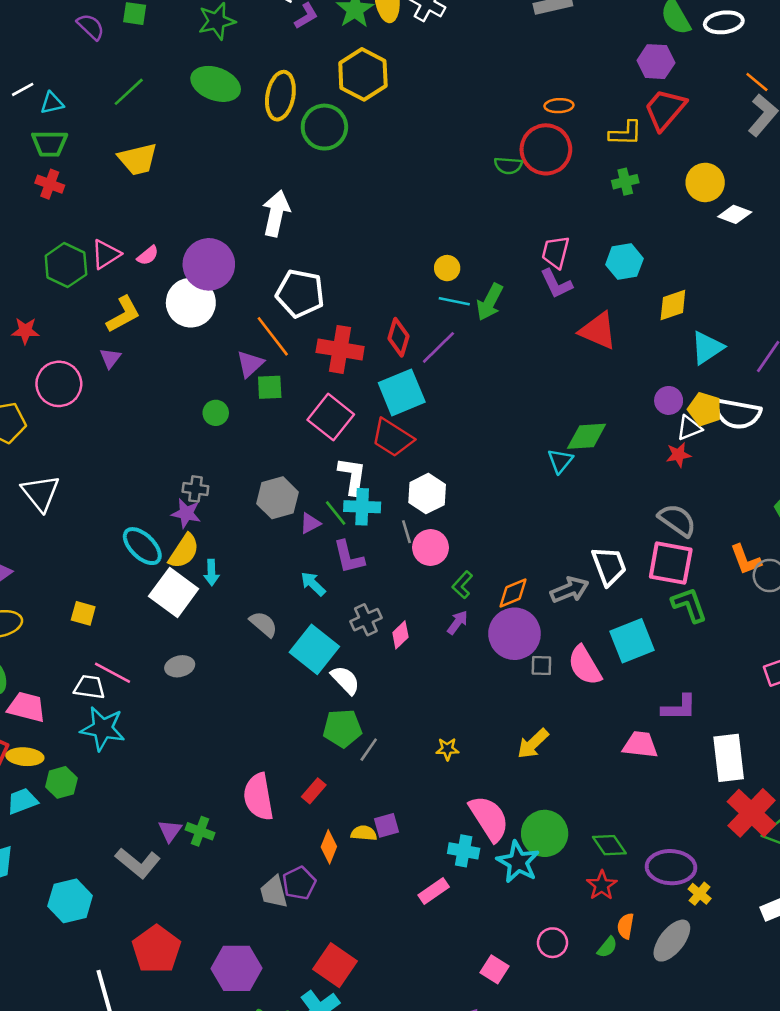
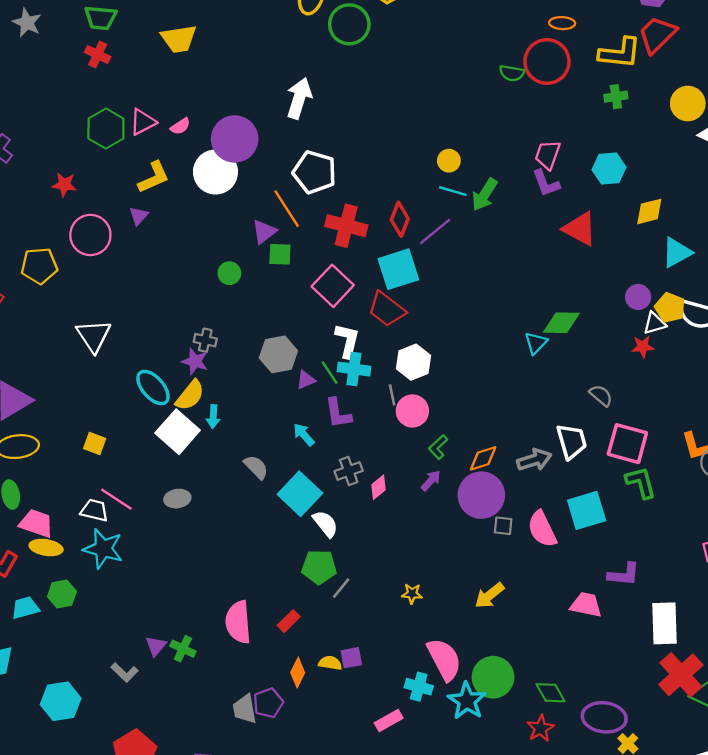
yellow L-shape: (625, 133) -> (620, 53), size x1.4
white triangle: (41, 493) -> (94, 336), moved
gray semicircle: (677, 520) -> (601, 395), moved, size x0.7
yellow ellipse: (25, 757) -> (46, 547), moved
gray L-shape: (138, 863) -> (125, 672), size x0.7

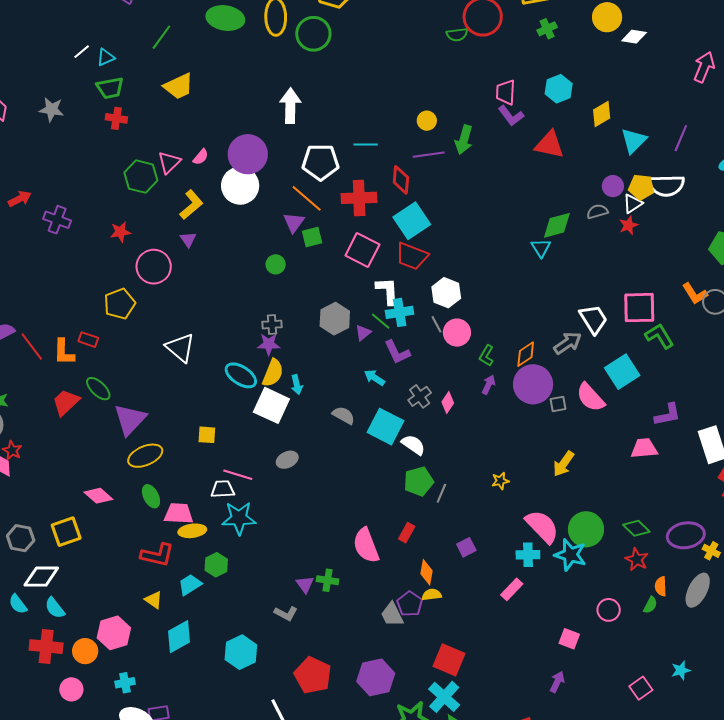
cyan line: (453, 191) -> (366, 145), moved
purple line: (435, 232) -> (429, 155), moved, turned 48
gray semicircle: (601, 395) -> (597, 212), moved, turned -40
yellow semicircle: (330, 663) -> (432, 595), moved

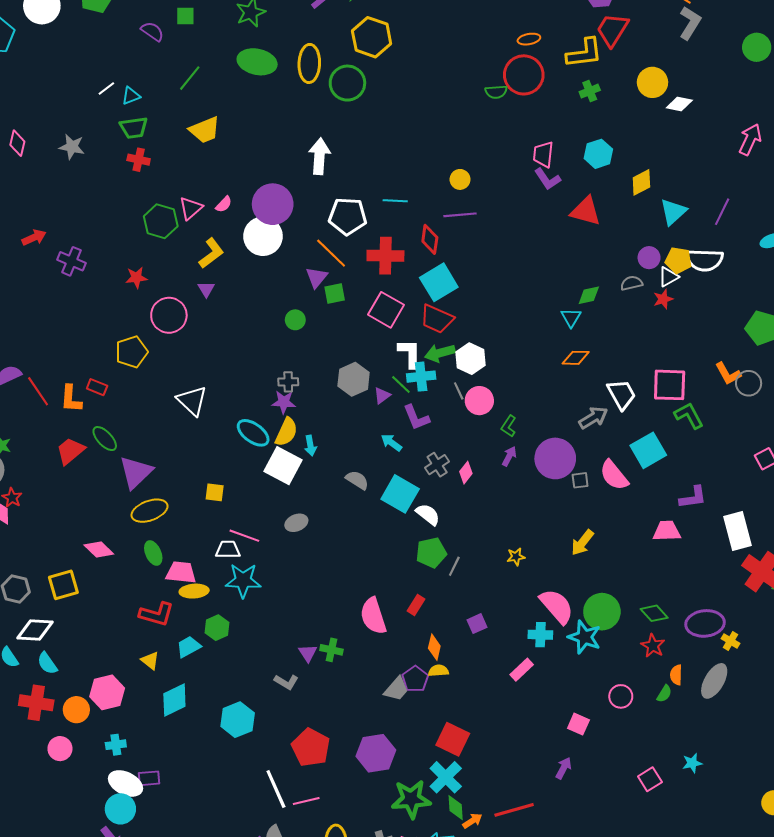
green arrow: (464, 140) -> (440, 353), moved, turned 56
green diamond: (557, 225) -> (589, 295), size x0.7
orange diamond: (526, 354) -> (576, 358), moved, turned 32
gray trapezoid: (392, 614) -> (396, 689), turned -116

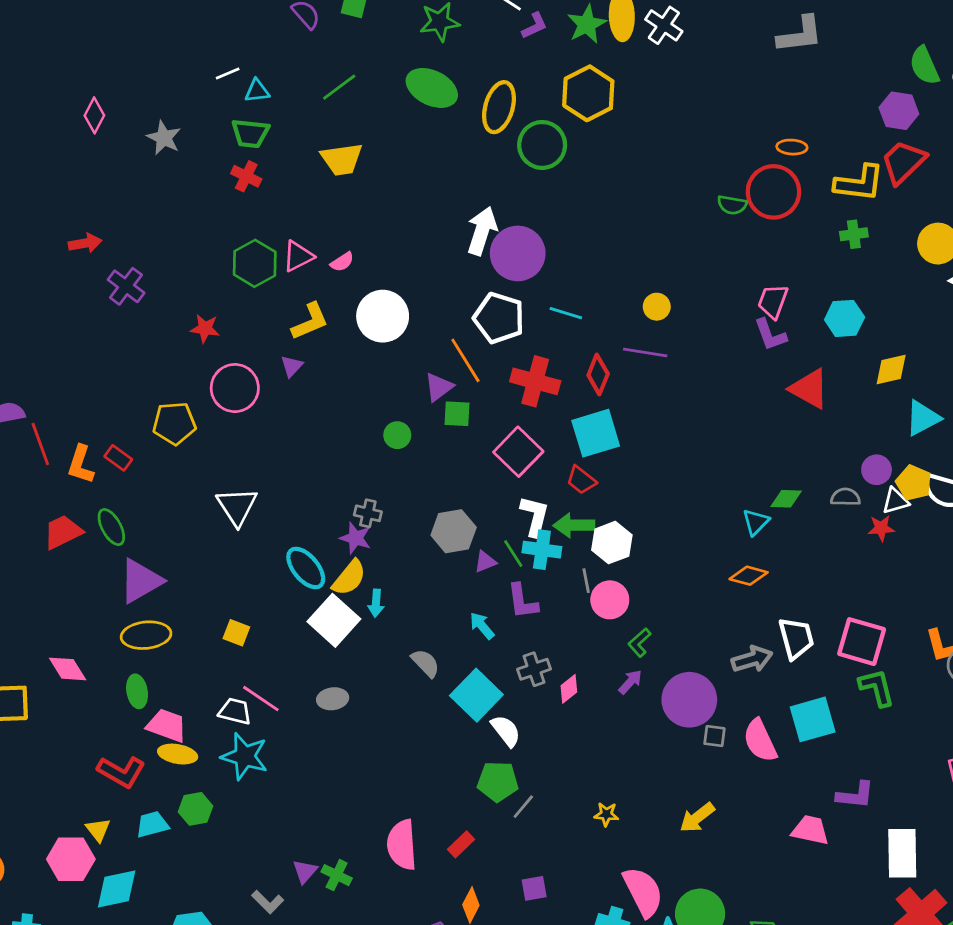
purple circle: (273, 204) -> (518, 253), moved
red trapezoid: (437, 319) -> (581, 480), size x0.7
pink hexagon: (107, 692) -> (71, 859), moved

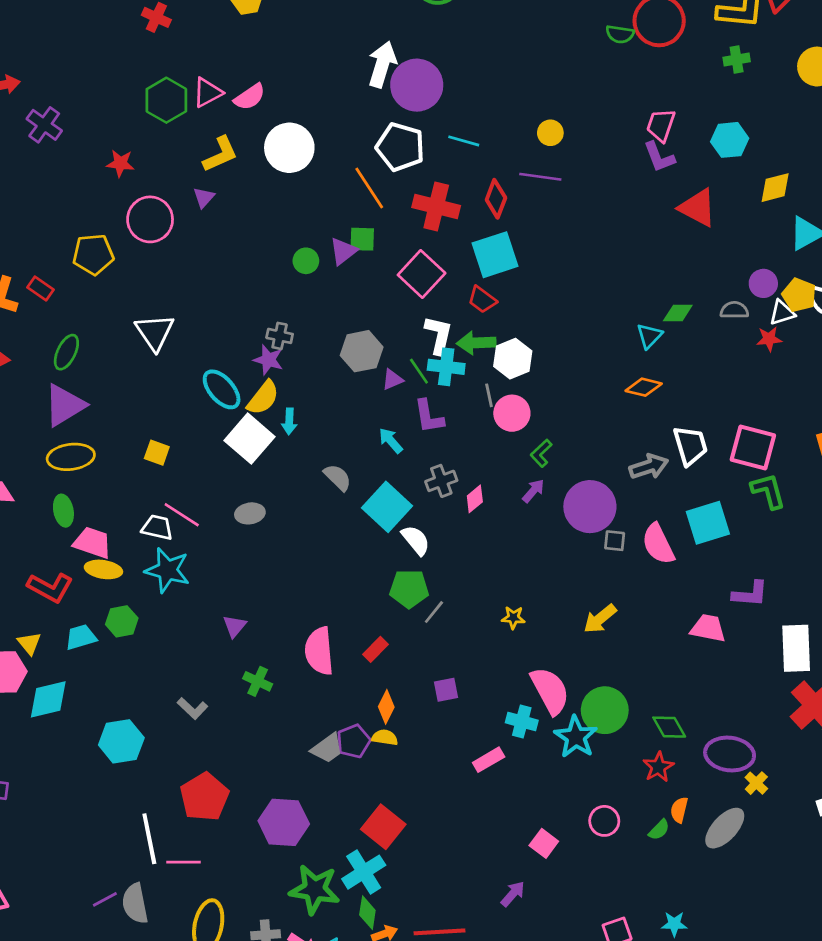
pink semicircle: (342, 262) -> (250, 97), size x1.4
purple triangle: (439, 387) -> (343, 251), moved
green ellipse: (111, 527) -> (66, 352), moved, turned 56
purple triangle: (305, 871) -> (234, 626), moved

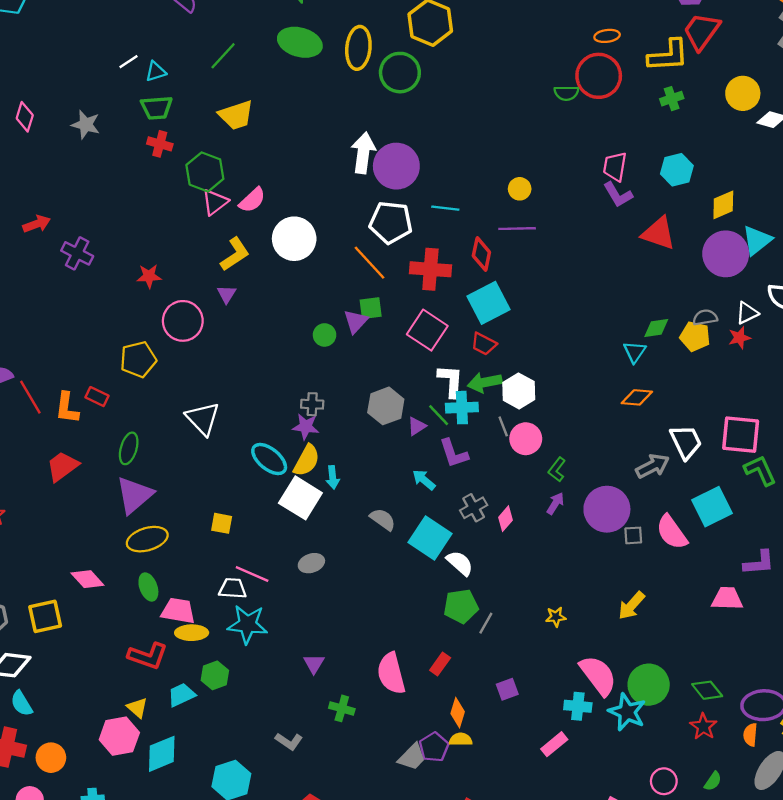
green hexagon: (166, 100) -> (205, 172), moved
purple circle: (763, 283) -> (726, 254), moved, size x1.8
yellow pentagon: (799, 295) -> (695, 336), moved
orange semicircle: (679, 810) -> (750, 735), moved

